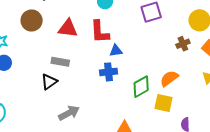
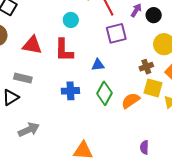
blue triangle: (116, 51) -> (98, 65), moved
green diamond: (141, 87) -> (104, 93), moved, turned -35
yellow square: (164, 103) -> (153, 88), moved

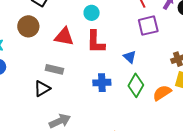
cyan circle: (71, 20) -> (92, 13), moved
blue triangle: (98, 65) -> (130, 57), turned 48

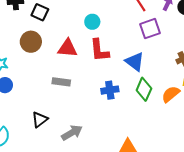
blue triangle: (130, 57) -> (135, 62), size x1.5
black triangle: (42, 89) -> (40, 119), moved

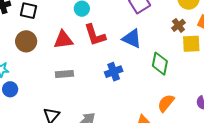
green diamond: (144, 89) -> (160, 64), moved
orange semicircle: (171, 94) -> (166, 103), moved

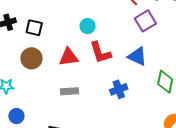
blue circle: (10, 89) -> (16, 116), moved

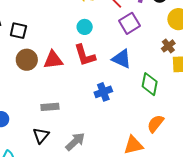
cyan circle: (88, 26) -> (85, 27), moved
brown circle: (31, 58) -> (27, 60), moved
gray rectangle: (70, 91) -> (50, 107), moved

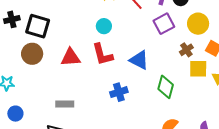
purple square: (130, 23) -> (164, 24), moved
black square: (18, 31) -> (38, 26), size x1.4
brown circle: (27, 60) -> (32, 54), moved

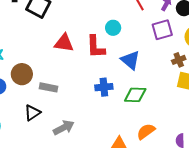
cyan circle: (104, 26) -> (113, 28), moved
brown circle: (32, 54) -> (22, 74), moved
green diamond: (166, 87) -> (135, 95), moved, turned 65

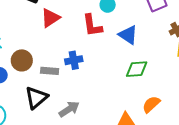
red triangle: (64, 43) -> (50, 18), moved, turned -35
blue cross: (104, 87) -> (74, 60), moved
black triangle: (32, 113) -> (36, 98), size x1.4

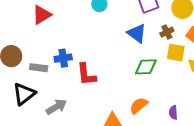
red L-shape: (92, 25) -> (86, 74), moved
blue triangle: (128, 35) -> (137, 33), moved
green diamond: (137, 69) -> (146, 67), moved

